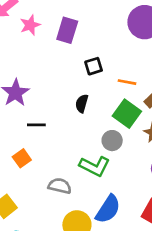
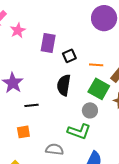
purple rectangle: (67, 30) -> (48, 43), moved
black semicircle: (82, 103) -> (64, 85), size x1.5
orange square: (22, 158) -> (23, 132), turned 32

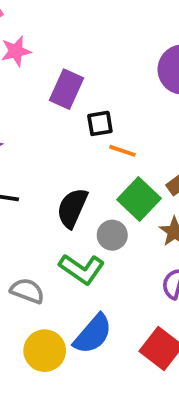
orange line: (96, 65) -> (122, 151), moved
black semicircle: (64, 85) -> (72, 208), moved

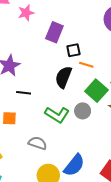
black semicircle: (72, 208) -> (63, 77), moved
green L-shape: (82, 269) -> (57, 115), moved

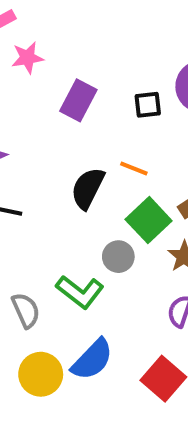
black square: (73, 50) -> (148, 105), moved
green L-shape: (57, 115) -> (80, 292), moved
gray semicircle: (38, 143) -> (26, 310), turned 42

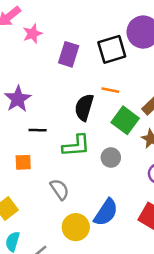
black square: (148, 105) -> (112, 49), size x1.6
gray circle: (118, 257) -> (111, 158), moved
green L-shape: (80, 292) -> (76, 146), moved, turned -32

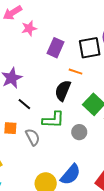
orange line: (110, 90) -> (76, 72), moved
black line: (38, 130) -> (24, 104), turned 32
gray semicircle: (60, 189) -> (33, 137), moved

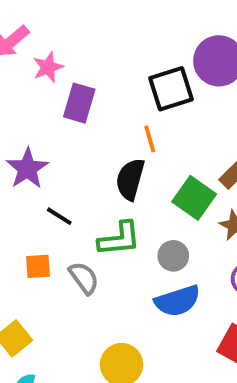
purple rectangle: (56, 48) -> (79, 103), moved
orange line: (76, 72) -> (150, 139), turned 64
blue semicircle: (71, 175) -> (177, 301), moved, turned 40

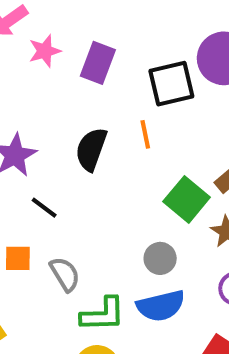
purple rectangle: (79, 103) -> (98, 63), moved
black semicircle: (130, 179) -> (91, 149), moved
green L-shape: (119, 239) -> (103, 314), moved

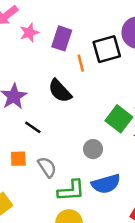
orange line: (145, 134) -> (81, 63), moved
black semicircle: (91, 149) -> (60, 91), turned -60
gray circle: (160, 258) -> (93, 149), moved

